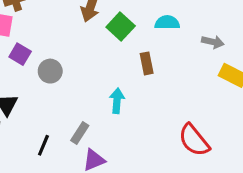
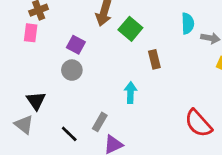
cyan semicircle: (167, 23) -> (188, 23), moved, turned 90
purple square: (20, 54) -> (76, 45), moved
black line: (43, 145) -> (69, 134), turned -66

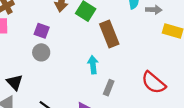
brown rectangle: (154, 59) -> (109, 34), size x1.6
gray rectangle: (100, 122) -> (109, 88), moved

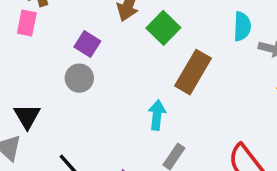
brown rectangle: (109, 34) -> (193, 72), turned 40

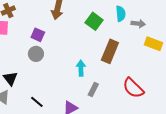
green square: (163, 28) -> (94, 21), moved
brown rectangle: (193, 72) -> (110, 51), moved

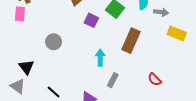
purple square: (38, 35) -> (91, 20), moved
red semicircle: (133, 88) -> (155, 79), size x0.6

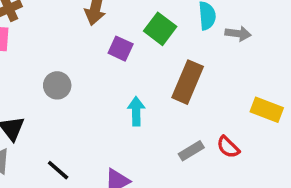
yellow rectangle: (177, 33) -> (267, 110), moved
gray rectangle: (113, 80) -> (191, 151), moved, turned 32

